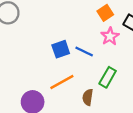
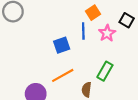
orange square: (105, 13) -> (93, 13), moved
blue line: (84, 52) -> (83, 31), moved, turned 63

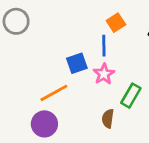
pink star: (107, 33) -> (104, 74), moved
orange line: (63, 75) -> (54, 93), moved

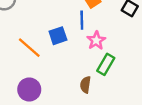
pink star: (104, 74) -> (96, 40), moved
orange line: (54, 93) -> (29, 48), moved, turned 70

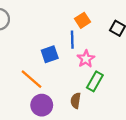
orange line: (29, 48) -> (32, 79), moved
purple circle: (29, 90) -> (42, 105), moved

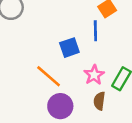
pink star: (86, 59) -> (94, 75), moved

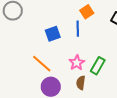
blue square: (69, 48) -> (53, 34), moved

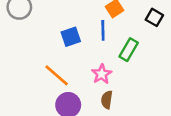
green rectangle: (98, 66) -> (129, 50), moved

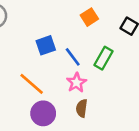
blue line: (103, 30) -> (73, 57), moved, turned -36

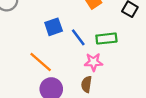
green rectangle: (103, 58) -> (106, 39), turned 54
pink star: (77, 83) -> (93, 62), moved, turned 30

